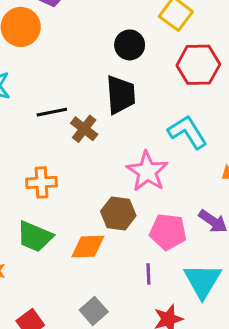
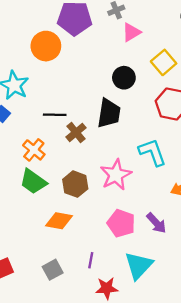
orange cross: (42, 182) -> (34, 150), moved, turned 30
brown hexagon: (118, 213) -> (75, 184), moved
green trapezoid: (35, 237) -> (33, 182), moved
purple line: (148, 274) -> (91, 260), moved

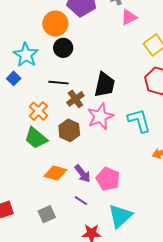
black circle: (124, 78) -> (63, 48), moved
pink star: (116, 175) -> (100, 116), moved
brown hexagon: (75, 184) -> (69, 130), moved
purple arrow: (156, 223) -> (82, 174), moved
purple line: (91, 260) -> (81, 201), moved, turned -72

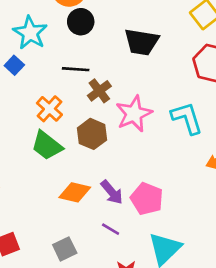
black trapezoid: (105, 85) -> (142, 42), moved, turned 88

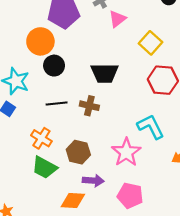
brown cross: (99, 91) -> (89, 106), moved, turned -30
pink star: (134, 114) -> (126, 152), moved
purple arrow: (112, 192) -> (93, 181), moved, turned -36

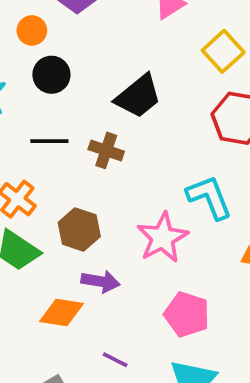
orange circle: (40, 41) -> (32, 30), size x0.6
black trapezoid: (105, 73) -> (138, 96), turned -44
pink pentagon: (130, 196) -> (187, 314), moved

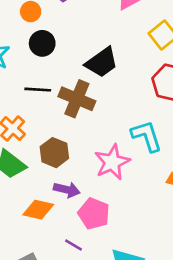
brown cross: (106, 150) -> (77, 99), size x1.5
pink pentagon: (187, 314) -> (94, 214), moved

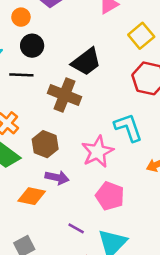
black line: (38, 90) -> (21, 75), moved
pink pentagon: (94, 214) -> (110, 196), moved
purple line: (73, 245) -> (76, 228), moved

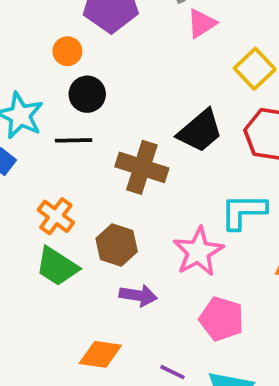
black trapezoid: (86, 62) -> (200, 131), moved
cyan L-shape: (128, 128) -> (243, 211), turned -68
orange diamond: (32, 196) -> (100, 354), moved

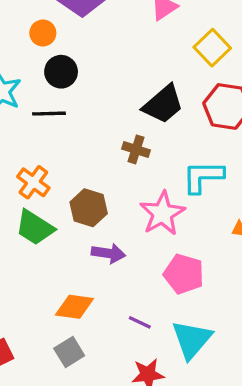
brown cross: (142, 167) -> (136, 149), moved, size x0.6

